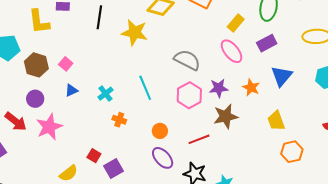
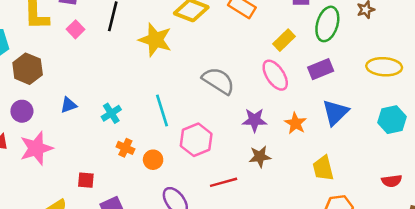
pink square: (66, 64) -> (76, 29), moved
pink hexagon: (189, 95) -> (196, 140), moved
brown star: (226, 116) -> (260, 157), size x0.7
orange circle: (160, 131) -> (153, 160), moved
red square: (94, 156) -> (86, 180), moved, turned -32

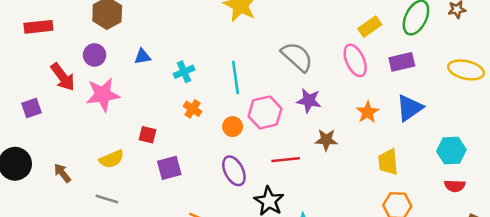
purple star: (254, 120) -> (309, 101), moved
cyan hexagon: (392, 120) -> (451, 151), moved
orange circle: (153, 160) -> (233, 127), moved

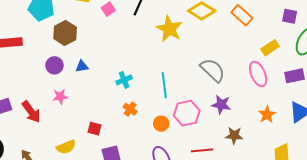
blue triangle: (142, 56) -> (82, 66), moved
red arrow: (63, 77) -> (31, 112), moved
pink star: (103, 95) -> (60, 97), size x0.6

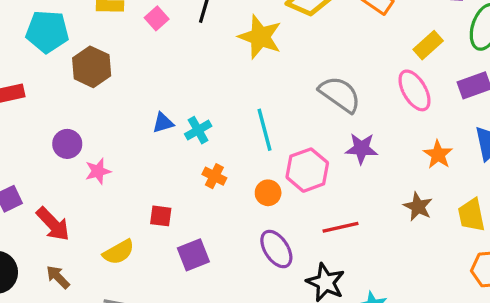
purple circle: (54, 65) -> (67, 144), moved
blue triangle: (82, 66) -> (163, 123), moved
red arrow: (31, 112) -> (53, 224), moved
brown star: (234, 135) -> (418, 207), moved, turned 30

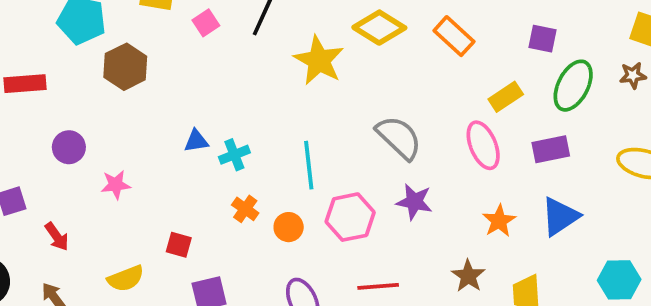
purple circle: (67, 144) -> (69, 147), moved
orange circle: (268, 193) -> (289, 227), moved
red arrow: (53, 224) -> (57, 237), size x0.7

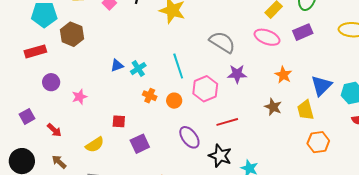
red rectangle: (25, 84) -> (35, 51), moved
pink ellipse: (483, 145) -> (267, 37), turned -35
blue triangle: (560, 216) -> (321, 86), moved

